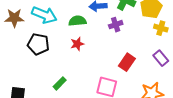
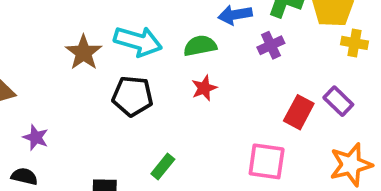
brown star: (14, 18) -> (84, 53), turned -30
purple rectangle: (161, 58) -> (338, 101), moved
green rectangle: (60, 83) -> (163, 166), moved

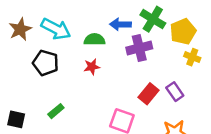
purple cross: (271, 45) -> (139, 48), size x1.5

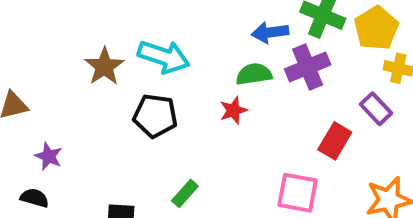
green semicircle: (95, 40) -> (254, 74), moved
purple rectangle: (175, 92) -> (376, 109), moved

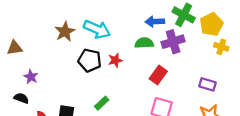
purple rectangle: (376, 109) -> (208, 84), moved, turned -35
red star: (233, 110) -> (115, 60), moved
red rectangle: (335, 141) -> (158, 75), moved

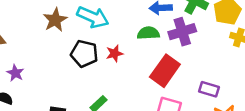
red rectangle: (158, 75) -> (165, 71), size x1.4
purple rectangle: (208, 84) -> (209, 89), moved

